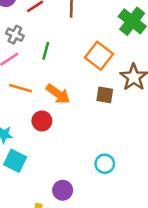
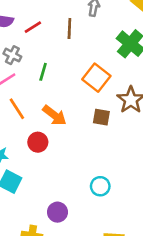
orange line: (20, 88) -> (17, 109), turned 40

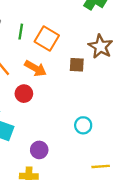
orange square: (96, 78) -> (47, 39), moved
purple circle: (57, 212) -> (39, 150), moved

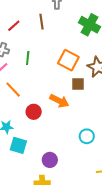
orange square: (47, 39) -> (68, 60), moved
orange arrow: (36, 68) -> (59, 101), moved

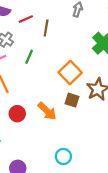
brown line: (42, 22) -> (46, 28), moved

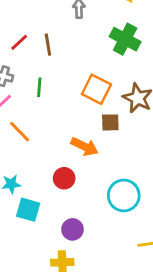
red circle: (17, 114) -> (64, 178), moved
cyan circle: (63, 156) -> (124, 195), size x1.5

